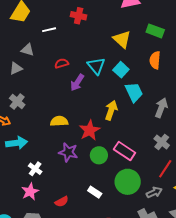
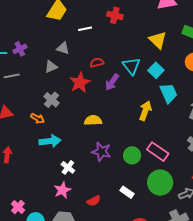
red star: (90, 130) -> (80, 83), moved

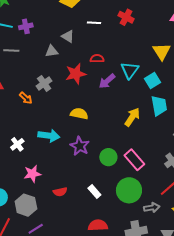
cyan arrow: (50, 141) -> (49, 136), moved
white cross: (68, 167) -> (17, 144), moved

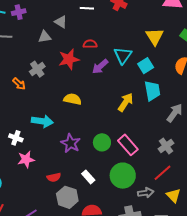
white cross: (17, 144) -> (16, 138), moved, turned -32
purple star: (80, 146) -> (71, 143), moved
gray hexagon: (26, 205) -> (67, 197), moved

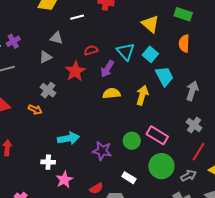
yellow semicircle: (73, 99) -> (112, 93), moved

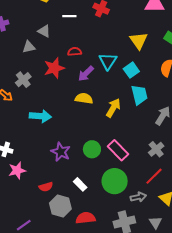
cyan arrow: (68, 138) -> (40, 116), moved

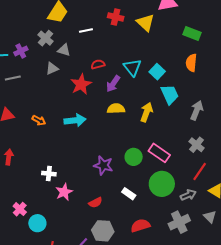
yellow triangle: (139, 41) -> (145, 23), moved
gray cross: (23, 80) -> (46, 38), moved
cyan arrow: (40, 116) -> (75, 120), moved
gray hexagon: (60, 206) -> (103, 231), moved

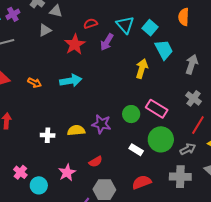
yellow semicircle: (116, 109) -> (76, 130), moved
pink star: (64, 192) -> (67, 173), moved
white rectangle: (129, 194) -> (136, 150), moved
gray cross: (179, 222) -> (180, 177), turned 30

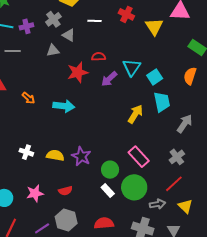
green circle: (131, 114) -> (110, 170), moved

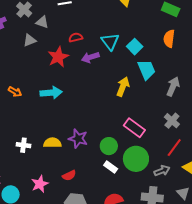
purple arrow: (109, 79) -> (90, 57), turned 36

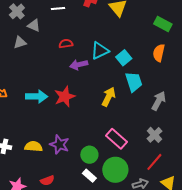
cyan triangle: (110, 42) -> (100, 51), turned 36
red star: (58, 57) -> (65, 97), moved

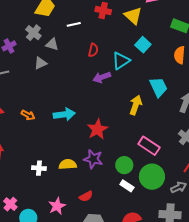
red semicircle: (66, 44) -> (93, 50), moved, turned 120
cyan square: (124, 58) -> (143, 45), moved
red star: (65, 97) -> (97, 129), moved

